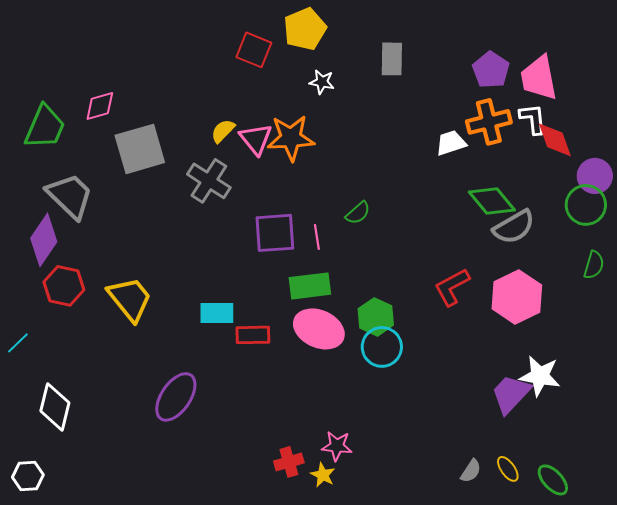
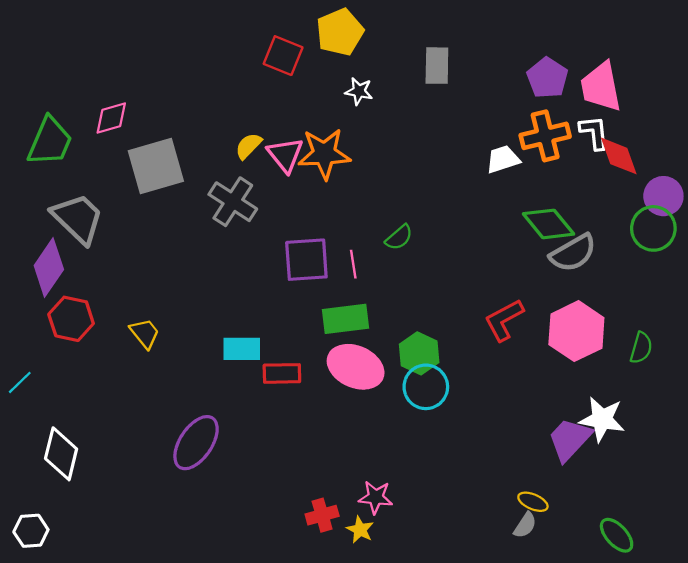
green semicircle: (594, 265) -> (641, 348), moved
yellow trapezoid: (130, 299) -> (145, 333), size x0.6
yellow ellipse: (508, 469) -> (533, 502), moved, turned -32

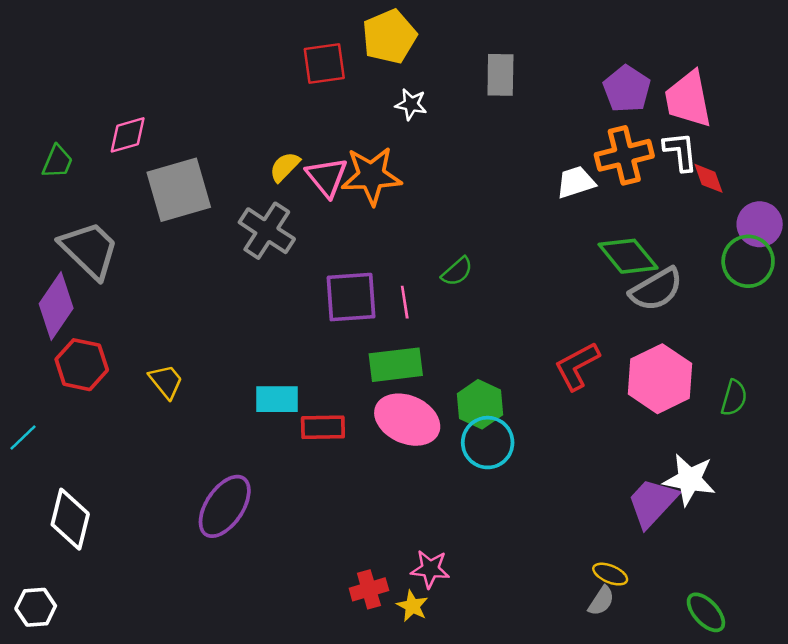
red square: (283, 56) -> (324, 63), turned -30
green trapezoid: (50, 141) -> (57, 162), size x0.6
red diamond: (619, 156) -> (708, 178), size x0.7

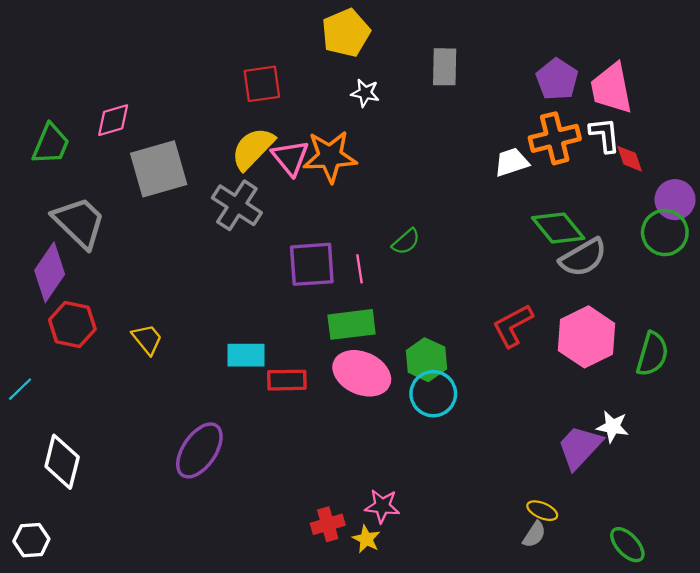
red square: (324, 63) -> (262, 84), moved
green trapezoid: (57, 162) -> (51, 144), size x1.4
yellow semicircle: (285, 167) -> (253, 149), size x1.6
green semicircle: (734, 398) -> (652, 354), size x1.4
white star: (689, 480) -> (613, 427), size x0.7

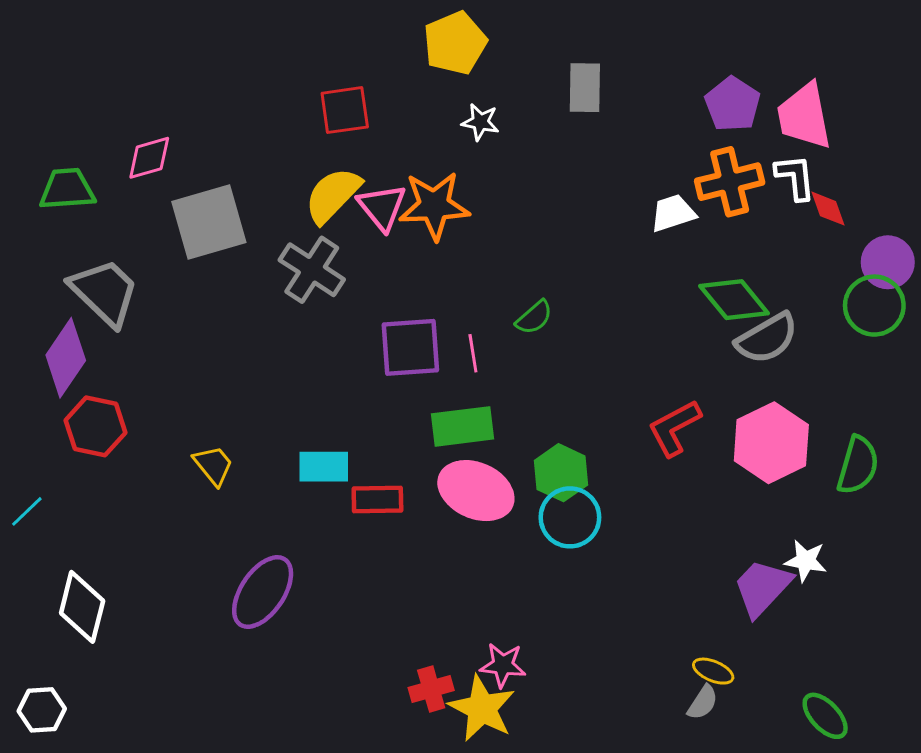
green trapezoid: (51, 144) -> (67, 189), turned -117
yellow trapezoid: (147, 339) -> (213, 465), moved
yellow star: (366, 539) -> (482, 708), size x1.8

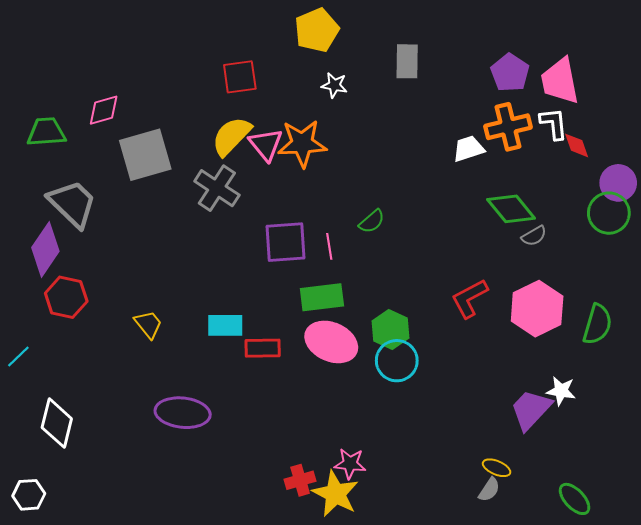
gray semicircle: (767, 338) -> (534, 236), size x0.6
purple ellipse: (263, 592) -> (183, 413), turned 62

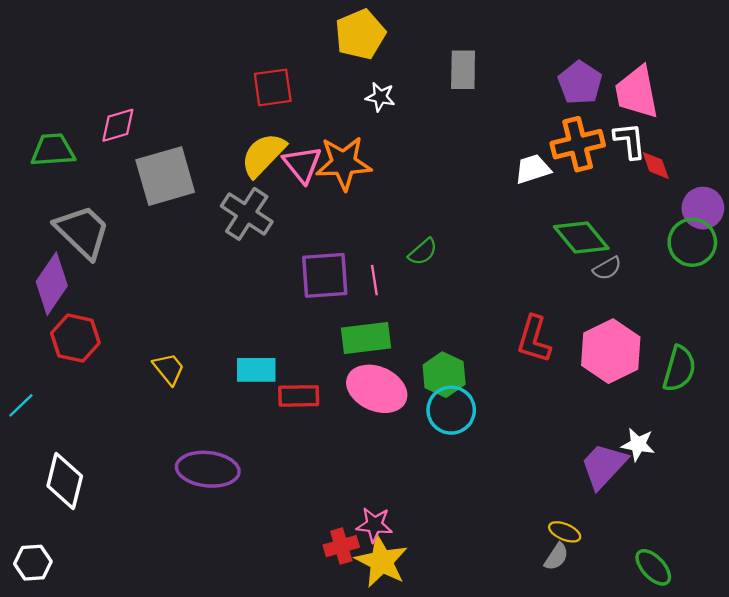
red L-shape: (470, 298) -> (534, 339), turned -45
pink star: (350, 464) -> (374, 525), moved

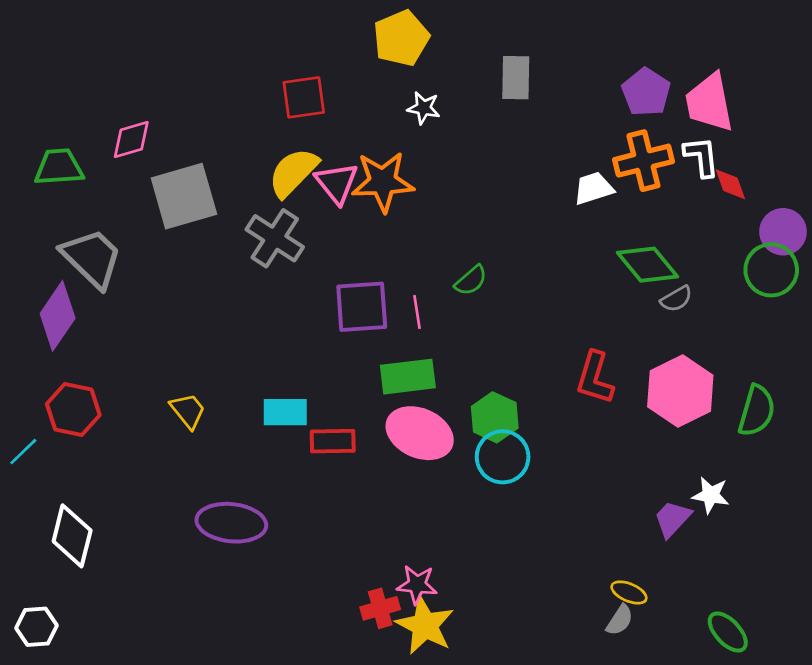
red hexagon: (75, 338) -> (73, 409), moved
purple trapezoid: (604, 466) -> (672, 519), size x0.7

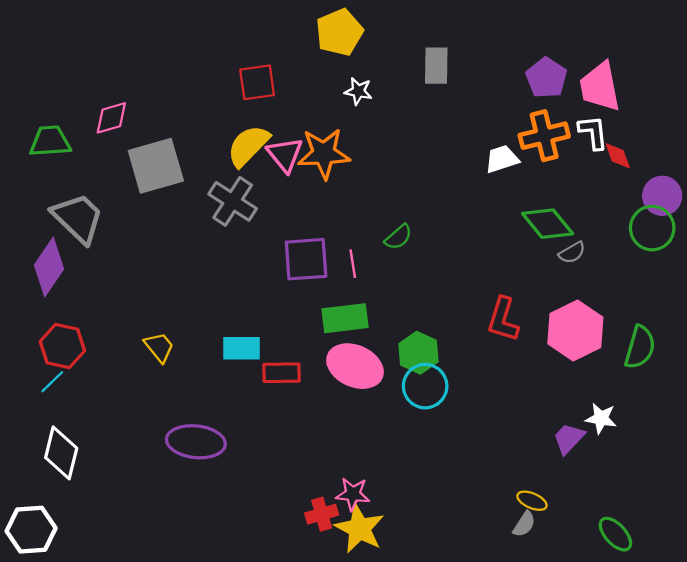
cyan line: (23, 452) -> (52, 382), moved
white hexagon: (36, 627) -> (31, 530), size x1.4

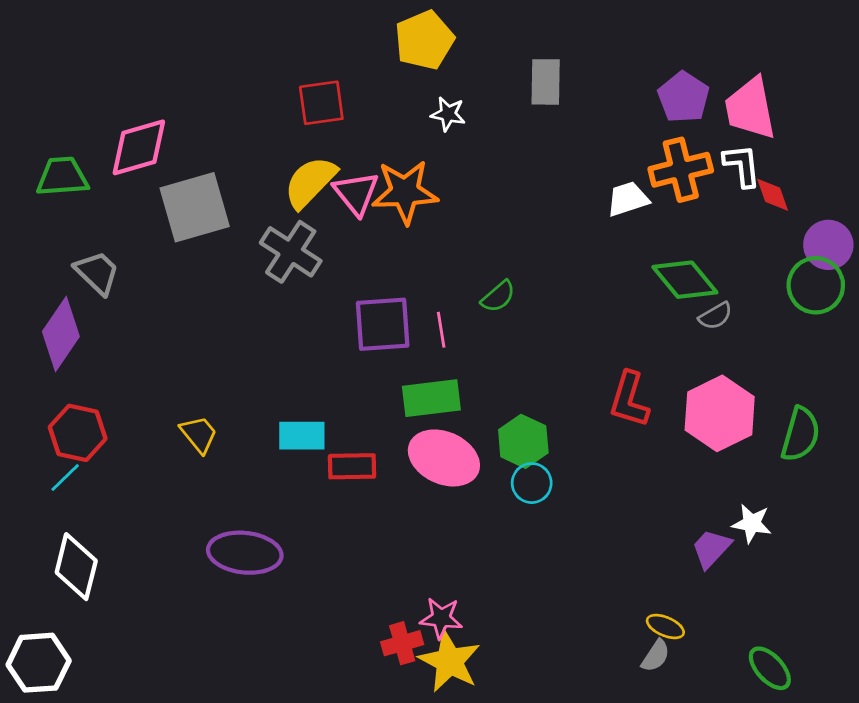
pink diamond: (111, 118) -> (139, 147), size x1.4
gray trapezoid: (78, 218) -> (97, 273), size x0.7
cyan circle: (425, 386) -> (532, 483), size x0.7

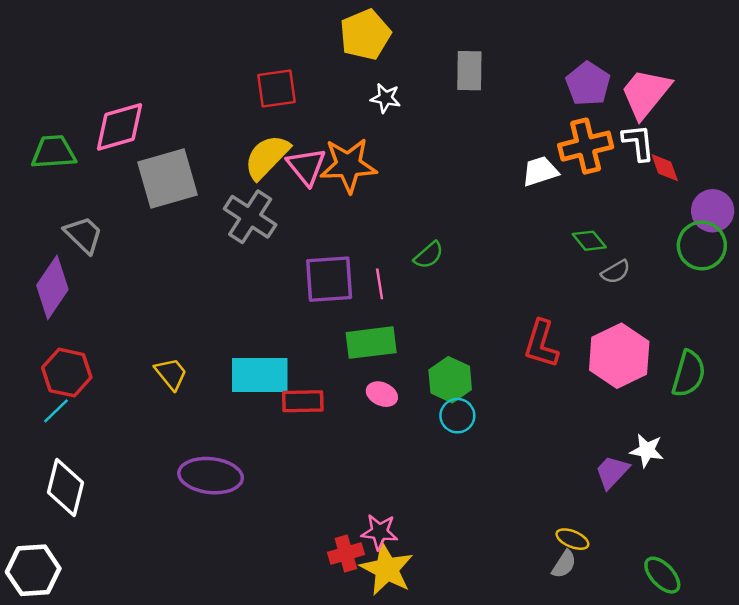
pink trapezoid: (750, 108) -> (646, 93), turned 50
green diamond: (685, 280) -> (589, 241), size x0.6
cyan rectangle: (302, 436) -> (260, 375), size x1.4
pink ellipse: (444, 458) -> (382, 394), size x0.5

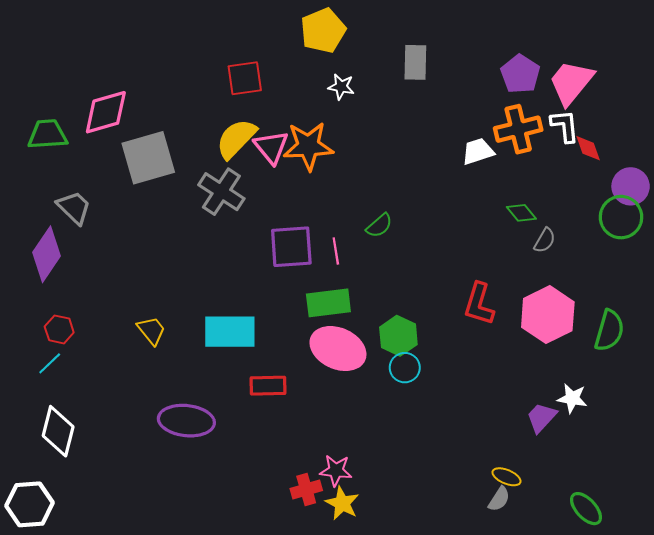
gray semicircle: (616, 272) -> (545, 240), turned -30
red hexagon: (67, 373) -> (59, 329), size x0.7
pink ellipse: (382, 394) -> (338, 349), size x2.0
red rectangle: (303, 401) -> (268, 386), moved
yellow star: (387, 569) -> (342, 503), size x0.7

